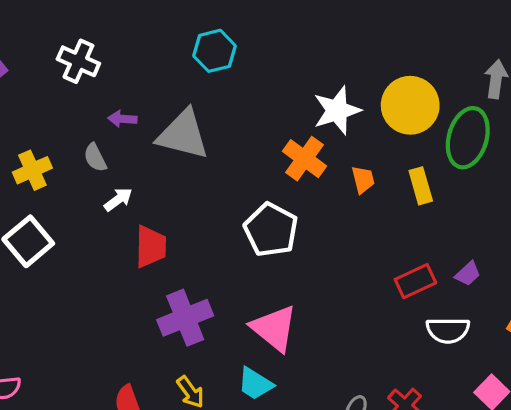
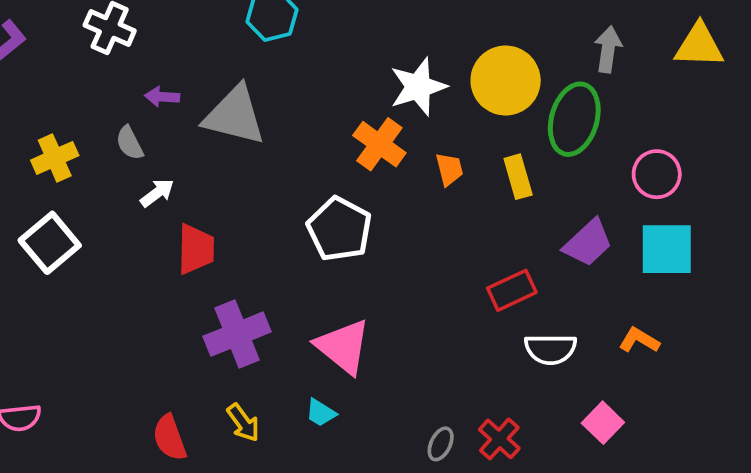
purple trapezoid: (468, 274) -> (588, 243), moved, size x1.6
cyan trapezoid: (255, 384) -> (321, 413), size x0.7

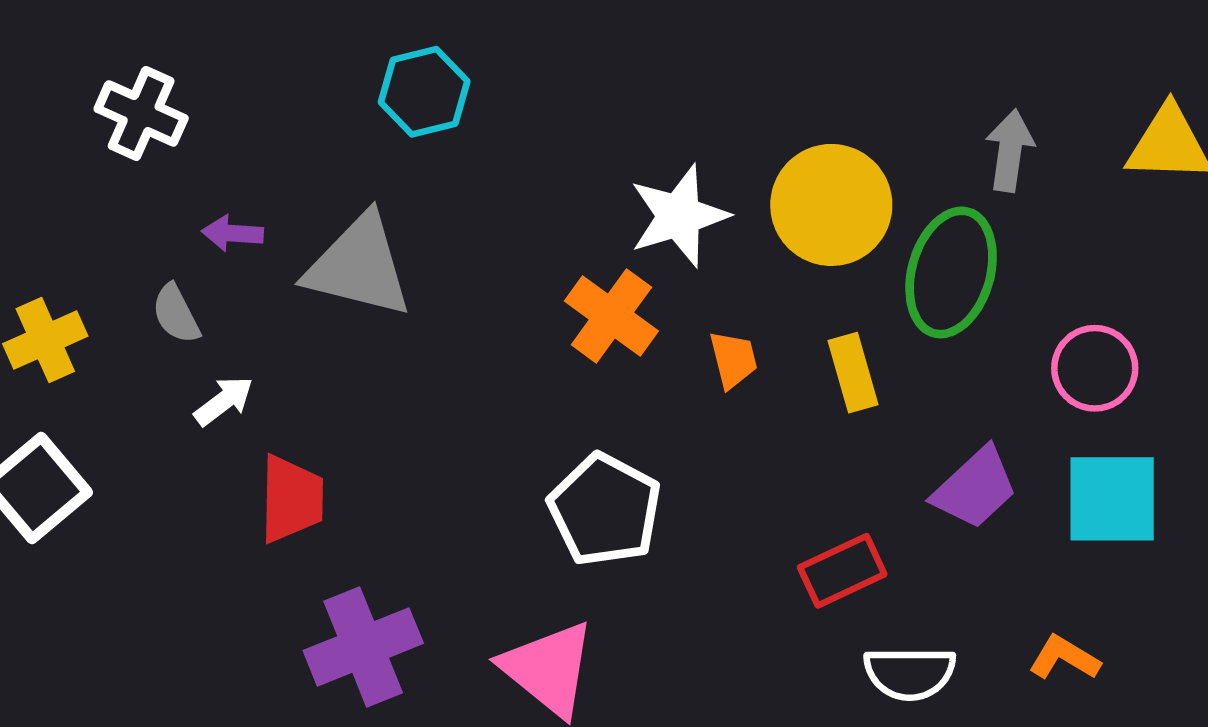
white pentagon: (339, 229) -> (605, 510), moved

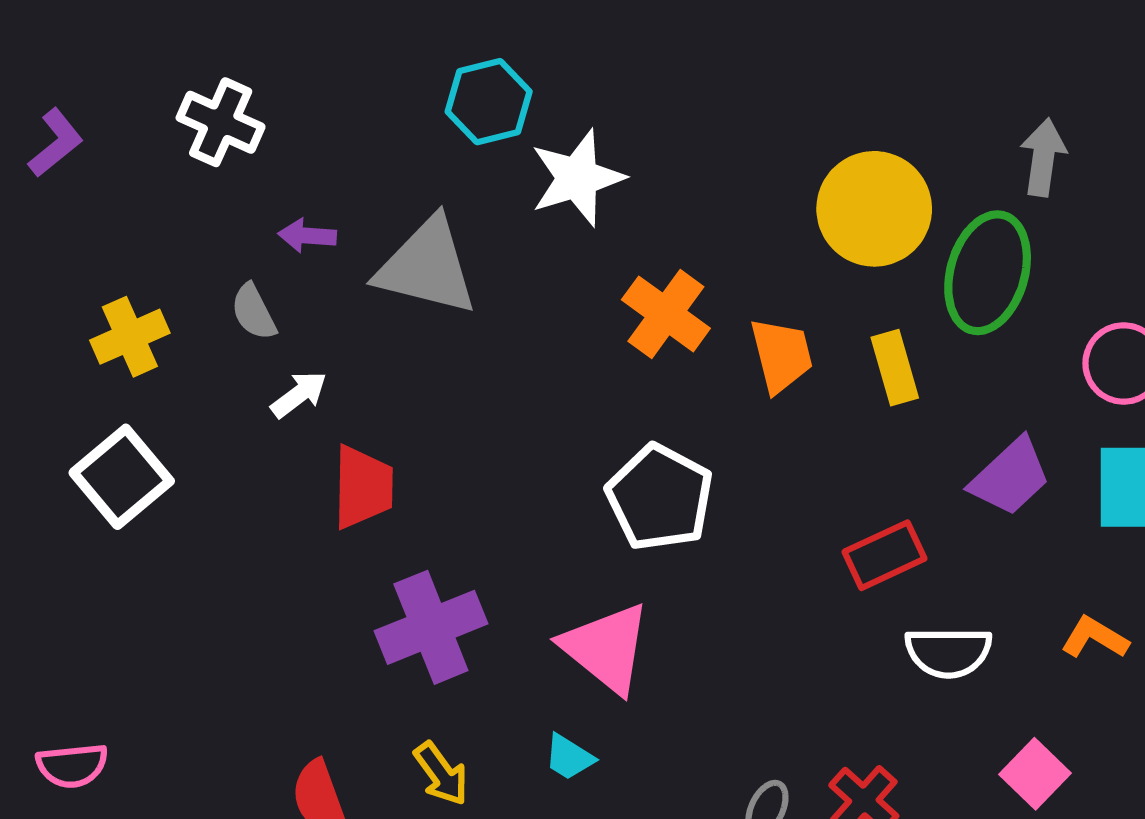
white star: (679, 216) -> (577, 178), moved
orange trapezoid: (733, 360) -> (781, 355), size x1.4

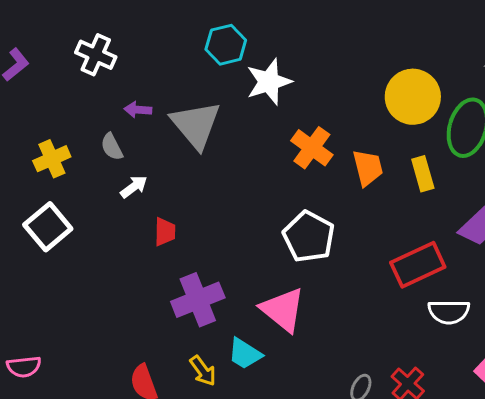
gray triangle: (427, 267) -> (196, 125), turned 36
red trapezoid: (363, 487) -> (165, 232), size x0.7
red rectangle: (884, 555) -> (418, 265), size x1.4
cyan trapezoid: (569, 757) -> (245, 354), moved, size x1.4

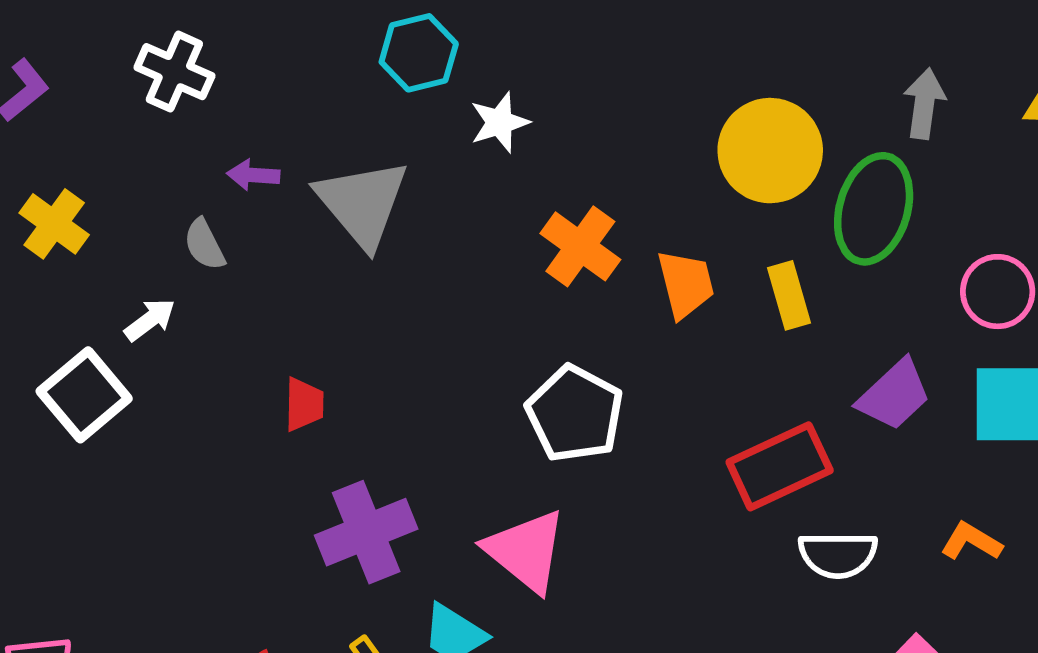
white star: (269, 82) -> (500, 122), size x0.7
yellow cross: (52, 159) -> (54, 224), moved, turned -30
white arrow: (134, 187) -> (150, 320), moved

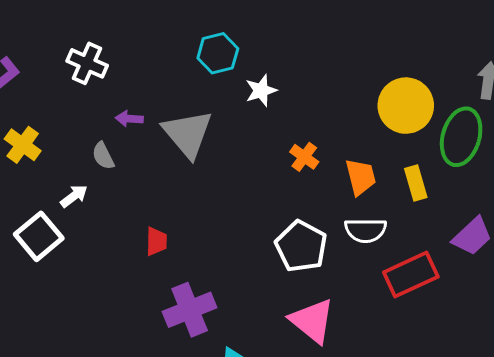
orange cross: (580, 246) -> (304, 157), size x0.7
pink triangle: (526, 551) -> (312, 321), moved
white semicircle: (838, 555) -> (366, 230), moved

